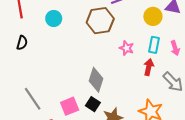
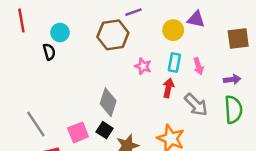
black semicircle: (22, 43) -> (49, 52), moved, turned -32

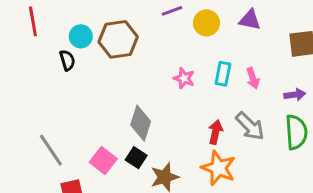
yellow circle: (173, 30) -> (206, 23), moved
brown hexagon: (113, 35) -> (118, 39), moved
red arrow: (168, 88) -> (215, 132), moved
pink square: (78, 132) -> (103, 161), turned -30

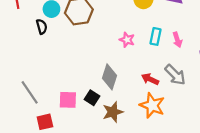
gray diamond: (141, 123) -> (110, 77), moved
red arrow: (215, 132) -> (150, 79), turned -77
pink square: (103, 161) -> (68, 100), turned -36

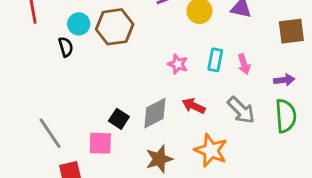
gray diamond: (110, 77) -> (155, 113), turned 45
red arrow: (150, 79) -> (194, 106), moved
black square: (92, 98) -> (119, 119), moved

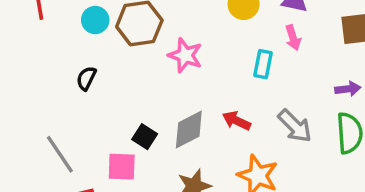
black semicircle: (66, 47) -> (86, 78), moved, turned -138
pink star: (178, 64) -> (185, 55), moved, size x1.4
pink arrow: (244, 64) -> (293, 38), moved

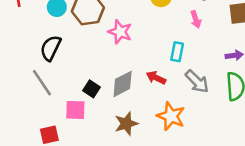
cyan rectangle: (263, 64) -> (177, 52), moved
black semicircle: (86, 78) -> (51, 48), size x1.5
gray line: (60, 154) -> (42, 83), moved

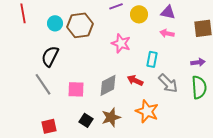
pink arrow: (196, 19) -> (167, 33), turned 120
pink star: (120, 32) -> (121, 43), moved
black square: (92, 89) -> (86, 120), moved
pink square: (75, 110) -> (76, 89), moved

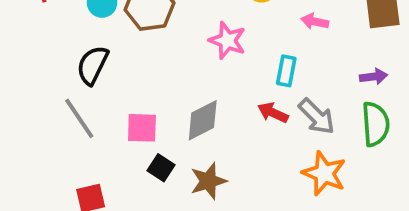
red arrow: (135, 80) -> (273, 113), moved
orange star: (147, 111) -> (324, 173), moved
black square: (86, 120) -> (161, 168), moved

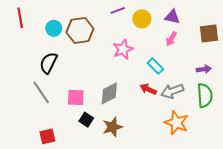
pink arrow: (315, 22) -> (171, 39), turned -72
pink star: (227, 40) -> (123, 49), turned 30
cyan rectangle: (286, 71) -> (155, 66), turned -56
gray arrow: (317, 116) -> (172, 91), turned 115

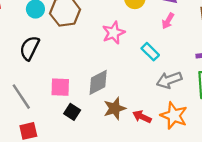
red arrow: (148, 89) -> (142, 117), moved
gray line: (41, 92) -> (21, 97), moved
brown star: (112, 127) -> (115, 108), moved

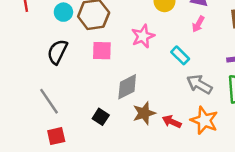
gray arrow: (169, 80) -> (199, 84), turned 50
pink square: (60, 87) -> (102, 51), moved

